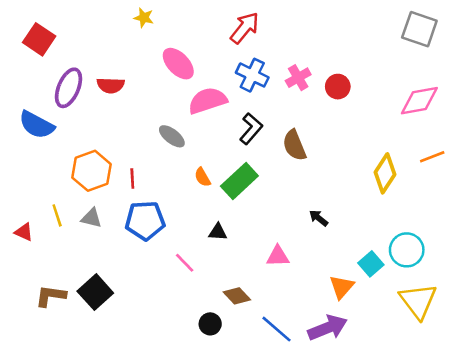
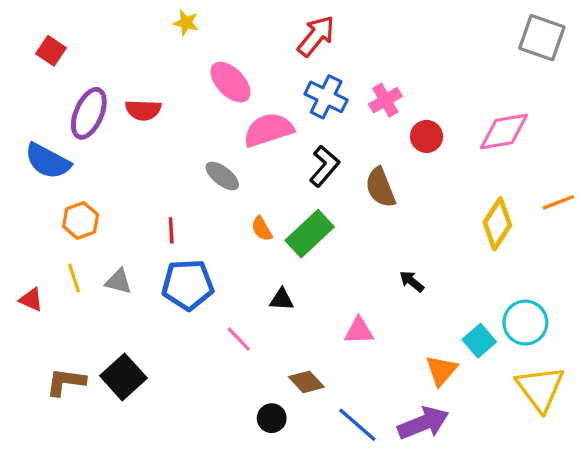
red square: (39, 39) -> (51, 51), size x0.7
red circle: (338, 87) -> (427, 136), moved
pink diamond: (419, 101) -> (504, 131), moved
orange hexagon: (91, 171) -> (81, 220), moved, size x0.7

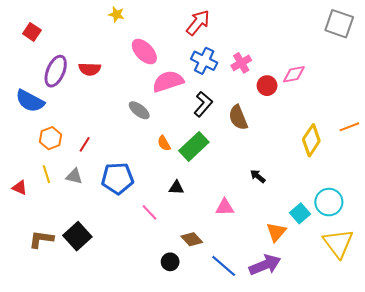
pink diamond: (504, 131) -> (294, 74), moved, size x0.7
red line: (171, 230) -> (85, 144), moved, turned 35

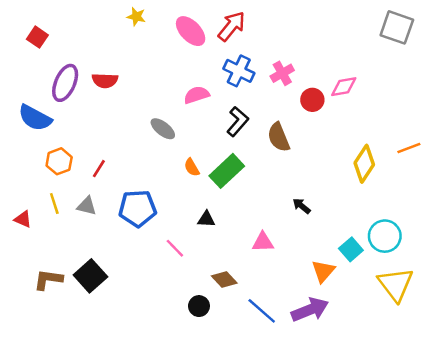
pink ellipse: (144, 52) -> (191, 31), moved
pink semicircle: (168, 81) -> (197, 95), size x0.7

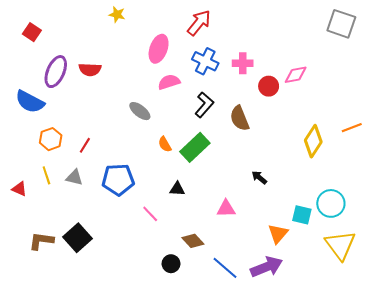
pink ellipse: (191, 31) -> (159, 49), moved, turned 64
pink cross: (282, 73) -> (243, 63), turned 30
cyan square: (351, 249) -> (302, 215), turned -36

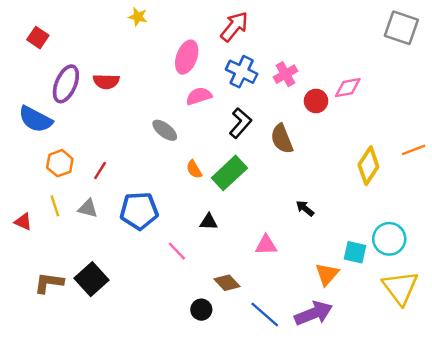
pink cross: (243, 63) -> (286, 74), turned -30

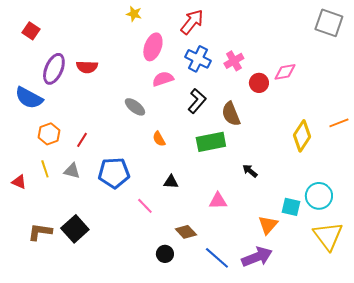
yellow star: (138, 17) -> (134, 14), moved
green rectangle: (229, 173) -> (211, 142), moved, turned 32

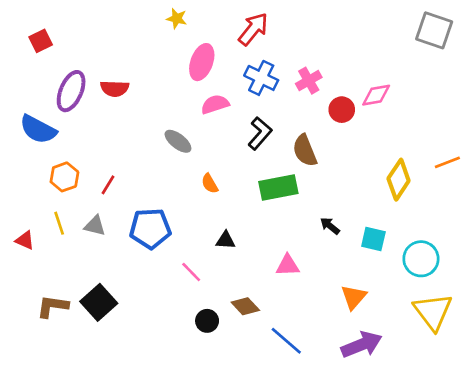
red square: (31, 31) -> (41, 41), turned 30
cyan square: (291, 207) -> (373, 239), moved
black circle: (165, 254) -> (207, 321), moved
purple arrow: (257, 257) -> (362, 345), moved

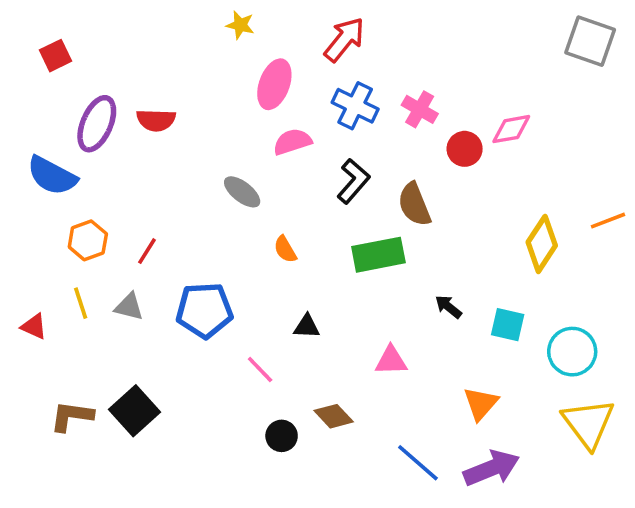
pink cross: (309, 81) -> (420, 109), turned -30
blue line: (286, 341) -> (418, 463), moved

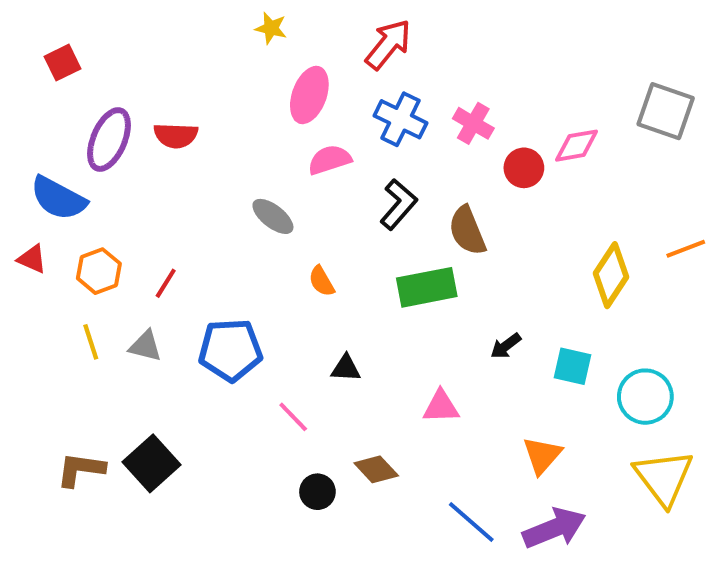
gray square: (590, 41) -> (666, 111), moved
black arrow: (448, 307) -> (506, 346), turned -76
red triangle: (34, 326) -> (32, 259), moved

